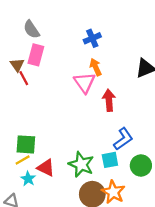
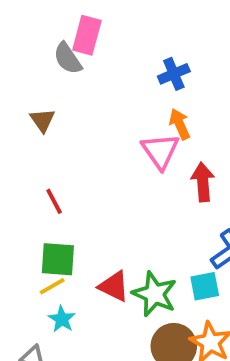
pink rectangle: (36, 55) -> (87, 35), moved
red line: (24, 78) -> (54, 201), moved
red triangle: (46, 168) -> (114, 286), moved

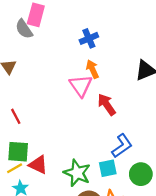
red arrow: (203, 182) -> (107, 105), turned -30
red triangle: (114, 286) -> (38, 165), moved

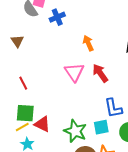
blue cross: (89, 38) -> (57, 17), moved
pink triangle: (81, 86) -> (74, 72), moved
blue L-shape: (122, 146) -> (113, 108), turned 115

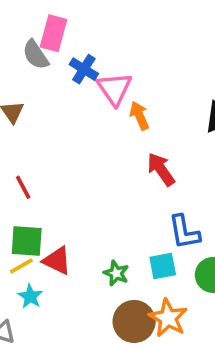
blue cross: (57, 17) -> (84, 69), turned -35
pink triangle: (74, 72) -> (114, 89), moved
green star: (75, 131) -> (116, 273), size x0.6

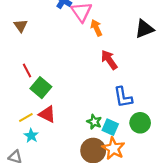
green square: (27, 241) -> (41, 88), moved, turned 36
cyan square: (163, 266) -> (110, 127), moved, turned 35
green star: (116, 273) -> (94, 122), moved

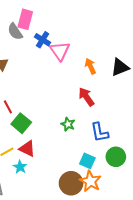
orange arrow: (96, 28) -> (90, 66), moved
green star: (94, 122) -> (68, 124), moved
cyan star: (31, 136) -> (20, 167), moved

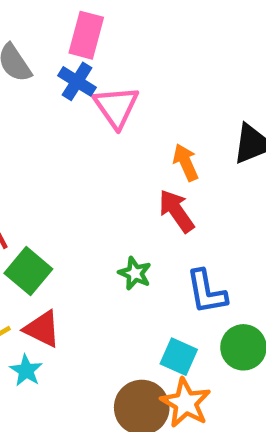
pink rectangle: (25, 19) -> (86, 35), moved
orange arrow: (90, 66) -> (186, 162), moved

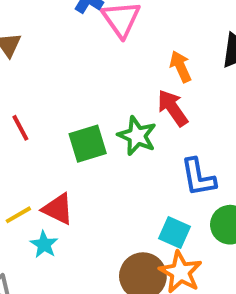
green square: (28, 271) -> (88, 144), moved, turned 33
green star: (135, 273) -> (137, 136), moved, size x1.4

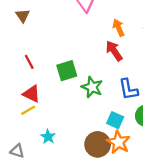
green star: (137, 136) -> (92, 87), moved
red triangle: (58, 209) -> (32, 94), moved
cyan star: (44, 244) -> (48, 137), moved

